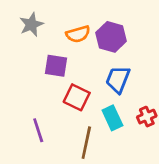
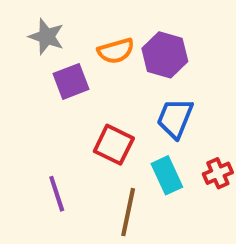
gray star: (31, 24) -> (46, 37), turned -30
purple square: (56, 66) -> (71, 81), moved, turned -30

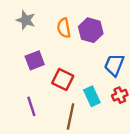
orange semicircle: (116, 51) -> (64, 28), turned 96
purple square: (71, 81) -> (35, 60), moved
blue trapezoid: (175, 118) -> (114, 65), moved

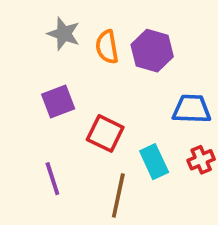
gray star: (26, 20) -> (64, 34), moved
blue trapezoid: (114, 65) -> (192, 109), turned 70

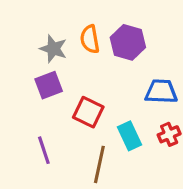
gray star: (64, 34) -> (53, 49), moved

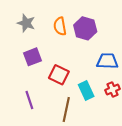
gray star: (53, 49) -> (26, 23), moved

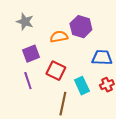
orange semicircle: (60, 26) -> (59, 37), moved, turned 90
purple line: (29, 100) -> (28, 81), moved

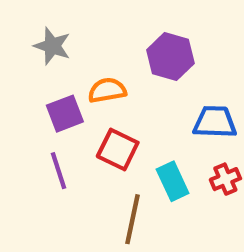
orange semicircle: (59, 37) -> (107, 90), moved

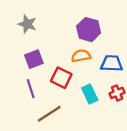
orange semicircle: (107, 90) -> (81, 56), moved
brown line: (132, 219) -> (49, 114), moved, turned 45

